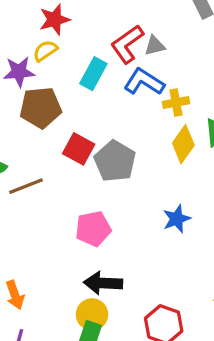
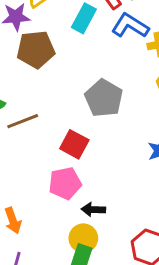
red square: (79, 149) -> (74, 144), moved
pink pentagon: (93, 229) -> (65, 183), moved
black arrow: (103, 283) -> (93, 210), size x0.7

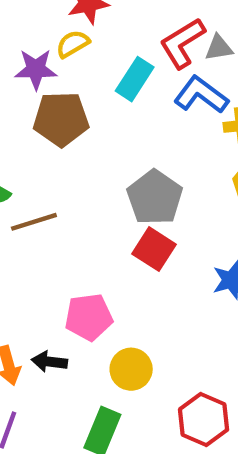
red square: (74, 144) -> (154, 249), moved
black arrow: (93, 210) -> (49, 362), moved
yellow circle: (83, 238) -> (131, 369), moved

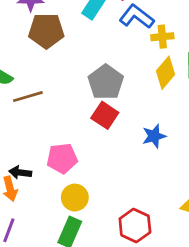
black arrow: (49, 362) -> (20, 172), moved
yellow circle: (131, 369) -> (75, 198), moved

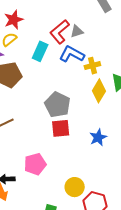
red square: (105, 115) -> (61, 128), turned -30
yellow circle: (75, 198) -> (75, 187), moved

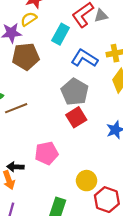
blue L-shape: (72, 54) -> (84, 58), moved
red square: (61, 128) -> (76, 117), turned -30

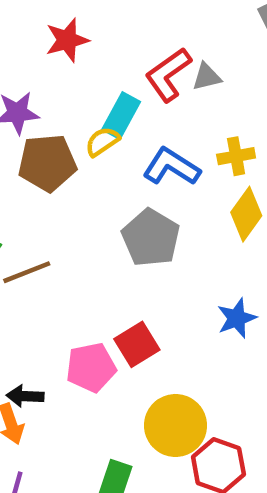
yellow semicircle: (29, 19) -> (102, 142), moved
red square: (76, 117) -> (137, 344), moved
yellow circle: (87, 181) -> (176, 425), size x1.4

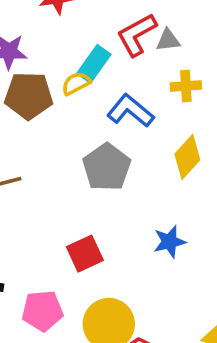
yellow cross: (236, 156) -> (186, 86), moved
pink pentagon: (91, 367) -> (42, 311), moved

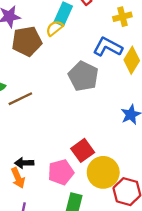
blue L-shape: (130, 111) -> (108, 47), moved
red square: (85, 254) -> (83, 150), moved

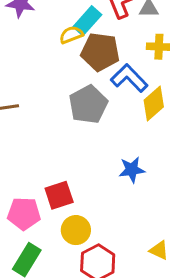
brown pentagon: (27, 41) -> (100, 52), moved
yellow circle: (103, 172) -> (76, 230), size x0.7

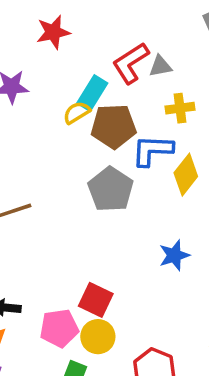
blue L-shape: (129, 78) -> (152, 150), turned -33
red square: (59, 195) -> (96, 300), turned -36
yellow circle: (76, 230) -> (98, 337), moved

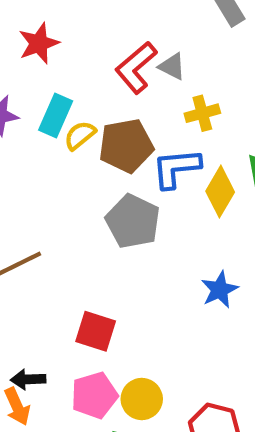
gray triangle: (160, 66) -> (172, 67), turned 45
cyan rectangle: (92, 93) -> (56, 115), moved
red square: (96, 300) -> (96, 331), moved

